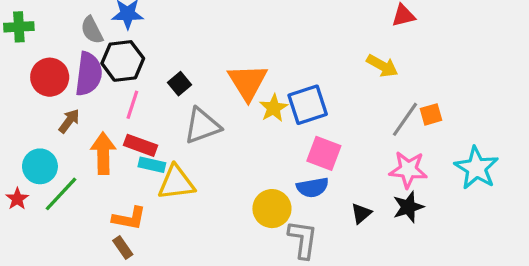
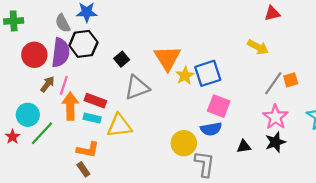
pink line: (132, 105) -> (64, 85), moved
cyan rectangle: (152, 165) -> (92, 118), moved
pink star: (408, 170) -> (275, 117), turned 30
black triangle: (361, 213) -> (244, 146), turned 32

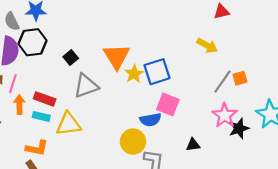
orange arrow: (70, 106) -> (19, 104), size x0.7
blue semicircle: (211, 129) -> (150, 120), moved
black star: (275, 142) -> (239, 128), moved

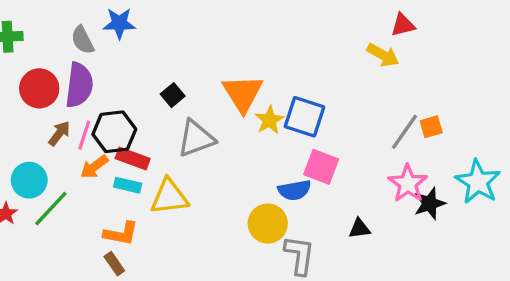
black hexagon: (33, 42) -> (114, 132), moved
yellow arrow: (207, 45) -> (383, 55), moved
blue square: (157, 72) -> (304, 117), turned 36
orange arrow: (19, 104) -> (94, 167), turned -126

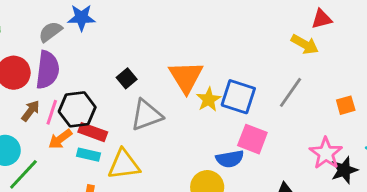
gray semicircle: (83, 40) -> (50, 32), turned 80
gray line: (405, 132) -> (291, 92), moved

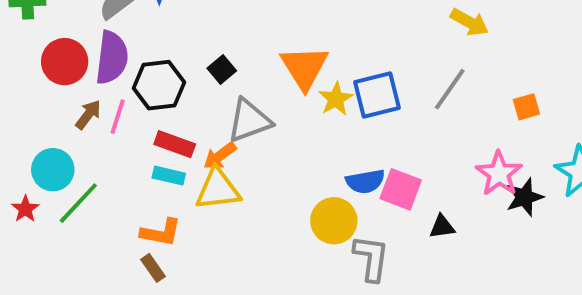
blue square: (238, 97) -> (377, 95), turned -32
black hexagon: (77, 109) -> (159, 85), moved
orange arrow: (60, 139) -> (220, 156), moved
pink square: (252, 139) -> (401, 189), moved

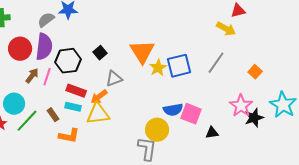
orange square: (526, 107) -> (255, 72), turned -32
gray triangle: (249, 121) -> (114, 79), size x0.7
gray L-shape: (371, 258) -> (147, 149), moved
brown rectangle: (153, 268) -> (53, 115), moved

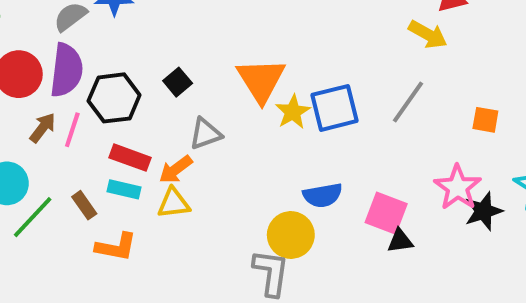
orange square: (255, 72) -> (485, 120), turned -32
yellow triangle: (98, 114) -> (174, 203), size x0.7
pink square: (191, 114) -> (386, 213), moved

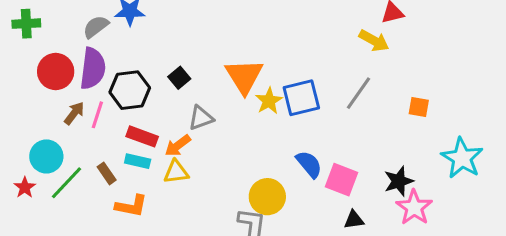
pink star: (458, 187) -> (414, 207), moved
blue semicircle: (323, 195) -> (309, 164), moved, turned -120
black star: (483, 211) -> (399, 181), moved
black triangle: (400, 241) -> (354, 220), moved

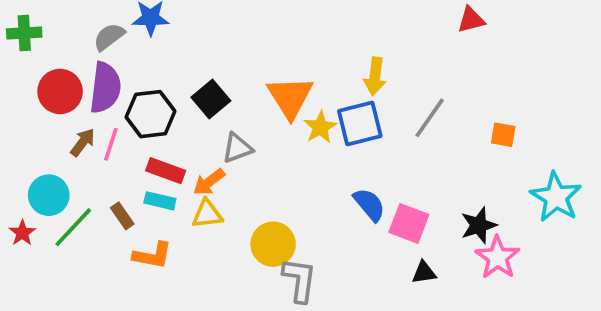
yellow arrow: (374, 41) -> (375, 76), moved, turned 68
black square: (179, 78) -> (211, 99), size x1.4
yellow circle: (267, 197) -> (273, 244), moved

